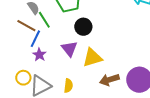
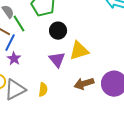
purple triangle: (69, 49) -> (57, 60), moved
yellow triangle: (92, 58) -> (79, 51), moved

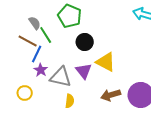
yellow triangle: (79, 51) -> (106, 62), turned 45
gray triangle: (15, 90) -> (61, 77), moved, turned 40

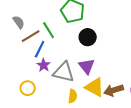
gray semicircle: (35, 23) -> (19, 22), moved
brown line: (28, 41) -> (31, 36), turned -60
yellow triangle: (106, 62) -> (95, 87), moved

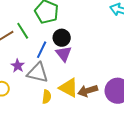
blue line: (40, 49) -> (42, 50), moved
purple triangle: (87, 66) -> (64, 54), moved

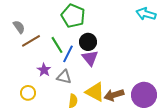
green line: (23, 31) -> (57, 45), moved
gray triangle: (38, 73) -> (64, 77), size x0.7

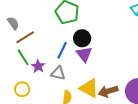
green line: (57, 45) -> (23, 57), moved

